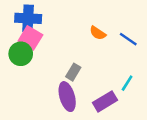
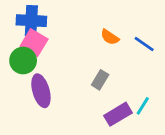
gray rectangle: (73, 72) -> (100, 80), moved
cyan line: (127, 83) -> (143, 106), moved
purple ellipse: (67, 97) -> (41, 91), moved

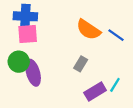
orange semicircle: (110, 37) -> (88, 30), size x1.6
pink square: (34, 43) -> (28, 34), turned -35
green circle: (23, 60) -> (19, 62), moved

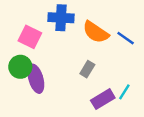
blue cross: (25, 16) -> (61, 18), moved
pink square: (28, 34) -> (30, 37), turned 30

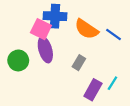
pink square: (30, 37) -> (41, 29), moved
purple ellipse: (36, 79) -> (45, 50), moved
purple rectangle: (103, 99) -> (93, 90), turned -30

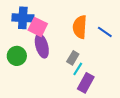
blue cross: (55, 16) -> (23, 18), moved
orange semicircle: (86, 29) -> (80, 27), turned 60
cyan line: (112, 83) -> (78, 69), moved

